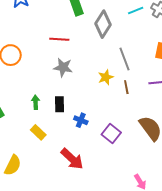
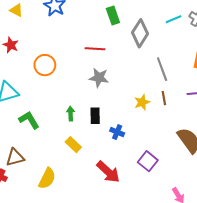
yellow star: (106, 77) -> (142, 102), moved
purple square: (111, 134) -> (148, 161), moved

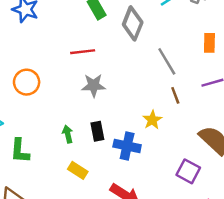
yellow star: (142, 102) -> (152, 120), moved
green L-shape: (29, 120) -> (20, 151), turned -135
blue cross: (117, 132) -> (127, 146), size x1.5
purple square: (148, 161) -> (188, 171), moved

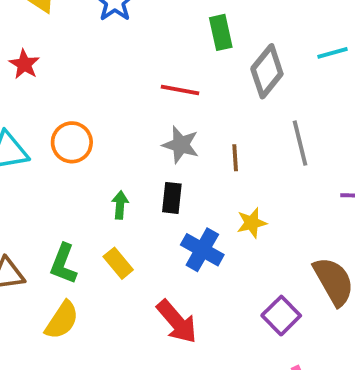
orange circle: (27, 82) -> (72, 142), moved
brown line: (175, 95) -> (235, 158), moved
black rectangle: (97, 131) -> (172, 198), moved
green L-shape: (20, 151) -> (63, 264), moved

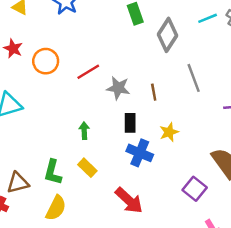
red line: (180, 90) -> (88, 72), moved, turned -35
orange circle: (72, 142) -> (46, 61), moved
black rectangle: (172, 198) -> (130, 123), moved

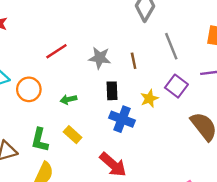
orange circle: (46, 61) -> (29, 89), moved
red line: (88, 72) -> (56, 51), moved
green arrow: (84, 131) -> (68, 99), turned -98
purple square: (195, 189) -> (176, 86), moved

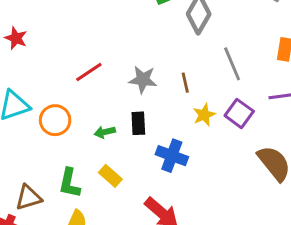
black rectangle: (112, 91) -> (138, 123), moved
yellow star: (149, 98) -> (204, 115), moved

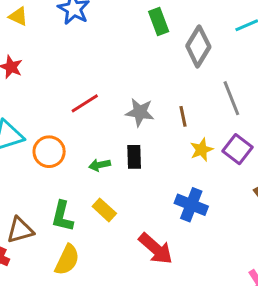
blue cross: (172, 156) -> (191, 205), moved

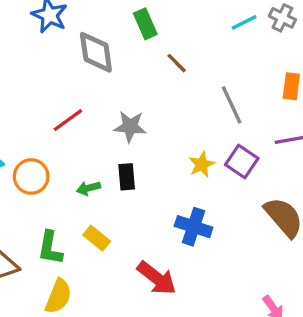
gray diamond: (198, 46) -> (96, 52), moved, turned -36
brown line: (183, 116) -> (177, 63), moved, turned -30

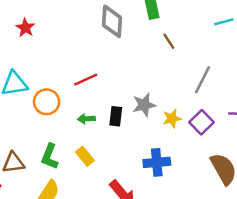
gray line: (232, 105) -> (203, 80), turned 40
red line: (68, 120) -> (86, 80), moved
gray star: (130, 126) -> (144, 105), moved, turned -30
blue cross: (194, 227) -> (157, 162), turned -35

